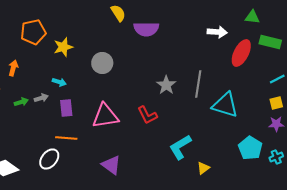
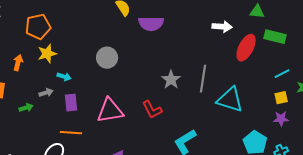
yellow star: (63, 47) -> (47, 54), moved
green arrow: (21, 102) -> (26, 108), moved

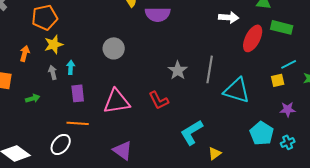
cyan arrow: (64, 77) -> (71, 67), turned -104
gray arrow: (46, 93) -> (53, 72), moved, turned -88
yellow square: (281, 98) -> (278, 80), moved

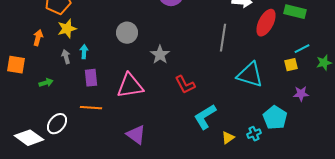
gray line: (210, 69) -> (223, 38), moved
gray star: (178, 70) -> (160, 55), moved
red L-shape: (159, 100) -> (185, 85), moved
cyan cross: (288, 142) -> (254, 134), moved
white ellipse: (61, 144) -> (57, 124), moved

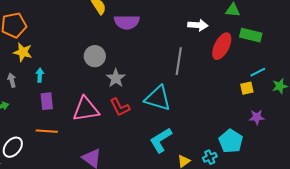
yellow star: (67, 29) -> (23, 52), turned 30
gray circle: (127, 33) -> (95, 56), moved
gray arrow: (66, 57) -> (12, 80), moved
cyan triangle: (250, 75) -> (158, 98), moved
red L-shape: (185, 85) -> (120, 107), moved

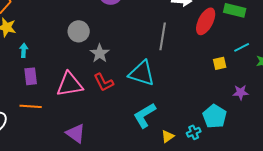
yellow square: (247, 88) -> (220, 63), moved

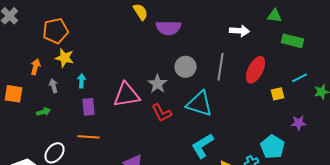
red ellipse: (206, 21) -> (256, 70), moved
gray circle: (79, 31) -> (186, 67), moved
pink triangle: (70, 84) -> (127, 95), moved

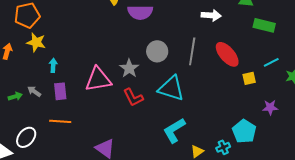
red ellipse: (256, 70) -> (227, 54), turned -68
gray arrow: (54, 86) -> (34, 91), moved, turned -40

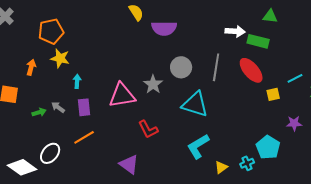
green rectangle: (264, 25) -> (258, 41), moved
red L-shape: (133, 97) -> (148, 129), moved
orange line: (60, 121) -> (84, 137), turned -35

